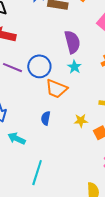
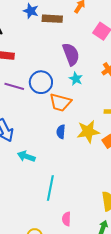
blue semicircle: (46, 118) -> (61, 132), moved
yellow star: (81, 121) -> (88, 131), size x1.6

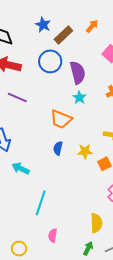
brown rectangle: (52, 19) -> (63, 35), turned -54
blue circle: (41, 82) -> (50, 61), moved
yellow star: (88, 131) -> (85, 151), size x0.7

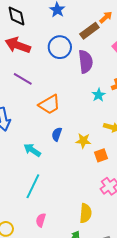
brown rectangle: (63, 35) -> (89, 31), moved
cyan star: (79, 98) -> (99, 95), moved
orange trapezoid: (61, 119) -> (49, 104), moved, turned -60
cyan arrow: (21, 168) -> (32, 150), moved

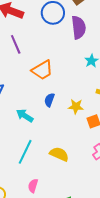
purple line: (23, 79) -> (16, 44), turned 36
yellow semicircle: (86, 213) -> (59, 154), moved, turned -72

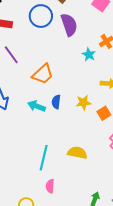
cyan arrow: (25, 116) -> (37, 106), moved
pink semicircle: (33, 186) -> (50, 186), moved

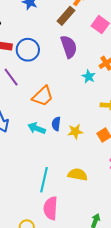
blue circle: (41, 16) -> (28, 50), moved
yellow star: (83, 103) -> (75, 131), moved
pink semicircle: (50, 186) -> (51, 208), size x1.6

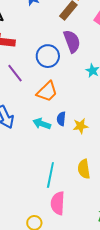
blue circle: (28, 50) -> (48, 56), moved
yellow semicircle: (78, 175) -> (84, 169), turned -108

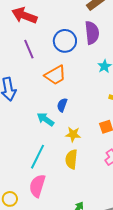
cyan arrow: (42, 124) -> (45, 119), moved
yellow star: (81, 126) -> (73, 134), moved

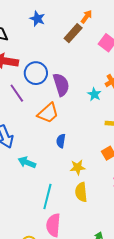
purple semicircle: (92, 33) -> (61, 85), moved
blue circle: (65, 41) -> (36, 73), moved
cyan arrow: (45, 119) -> (27, 162), moved

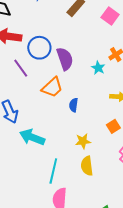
blue semicircle: (61, 141) -> (74, 105), moved
cyan arrow: (27, 162) -> (32, 137), size x1.4

